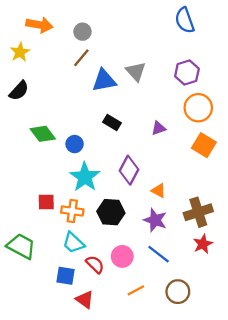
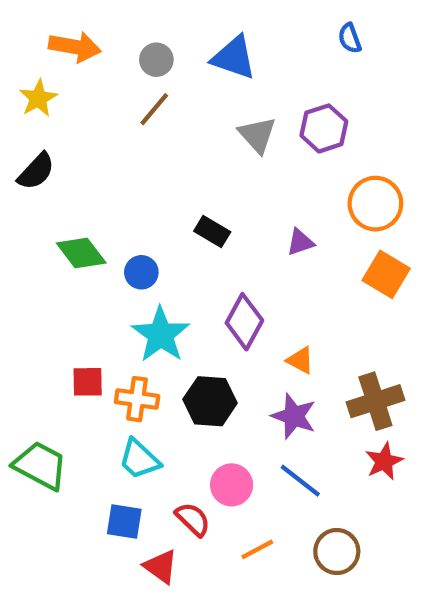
blue semicircle: (185, 20) -> (350, 38), size x0.6
purple hexagon: (187, 73) -> (324, 128), moved
blue triangle: (104, 80) -> (234, 58), moved, turned 30
red semicircle: (95, 264) -> (193, 519), moved

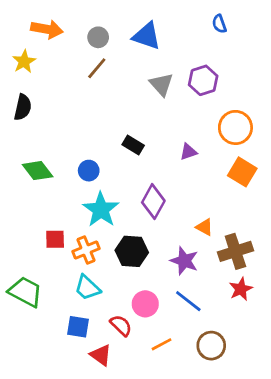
black semicircle: (36, 171) -> (23, 107), turned -30
green diamond: (81, 253) -> (38, 171), moved
orange triangle: (300, 360) -> (204, 227), moved
orange cross: (137, 399) -> (86, 250), turned -30

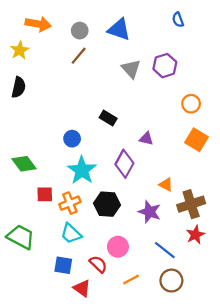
orange circle: (235, 127) -> (191, 104), size x0.7
purple triangle: (188, 152) -> (146, 139), moved, turned 32
green diamond: (38, 171) -> (24, 164), moved
blue line: (188, 301) -> (165, 250), moved

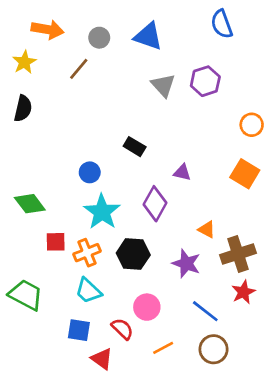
blue semicircle: (178, 20) -> (222, 24), size x1.5
brown line: (79, 56) -> (79, 69), moved
orange circle: (191, 104) -> (252, 125), moved

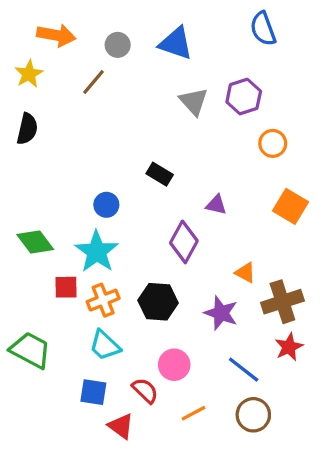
orange circle: (252, 125) -> (273, 143), moved
cyan star: (102, 212) -> (97, 252), moved

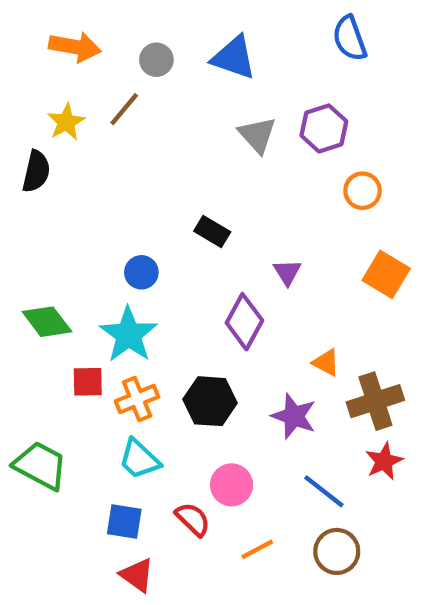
yellow star: (29, 74) -> (66, 122), moved
purple triangle: (216, 205) -> (287, 272), turned 45
red triangle: (121, 426) -> (137, 575), moved

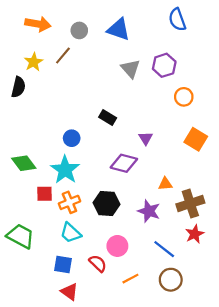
purple diamond: (244, 322) -> (124, 163), turned 76
orange triangle: (326, 362) -> (165, 184), turned -32

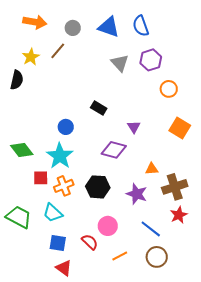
blue semicircle: (177, 20) -> (141, 26), moved
cyan trapezoid: (71, 233) -> (53, 213), moved

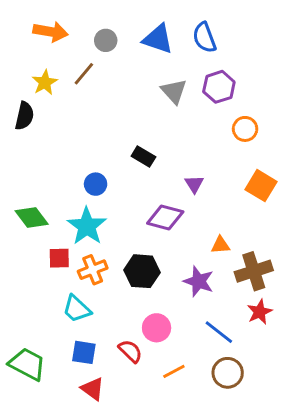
green trapezoid: (19, 217) -> (27, 364), moved

